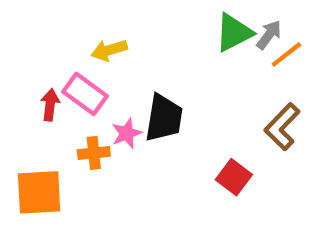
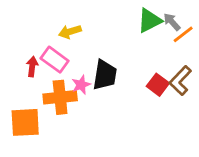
gray arrow: (269, 35) -> (172, 22), turned -78
orange cross: (94, 153) -> (60, 97), size x1.6
red square: (234, 177) -> (158, 85), moved

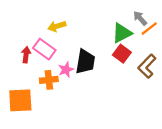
green triangle: (150, 20) -> (122, 33), moved
red square: (158, 85) -> (122, 54), moved
orange cross: (60, 97) -> (49, 80), size x0.7

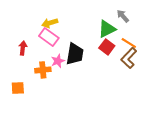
orange line: (149, 29) -> (129, 43), moved, turned 70
pink rectangle: (44, 49) -> (49, 37), moved
orange square: (20, 100) -> (18, 88), size x0.6

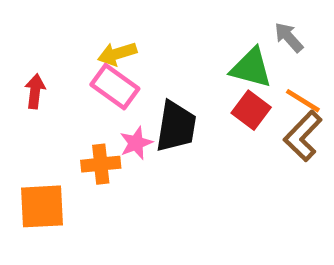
green triangle: (107, 29) -> (251, 68), turned 42
red arrow: (23, 48) -> (35, 91), moved
orange square: (18, 88) -> (42, 206), size x1.5

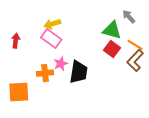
black trapezoid: (176, 127) -> (78, 72), moved

